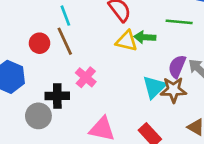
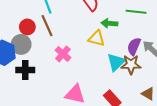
yellow triangle: (127, 41) -> (97, 38), moved
black cross: (57, 96) -> (25, 70), moved
gray circle: (38, 116) -> (21, 44), moved

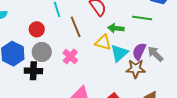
brown line: (47, 26) -> (76, 27), moved
gray circle: (21, 44) -> (42, 52), moved
cyan triangle: (116, 62) -> (119, 53), moved

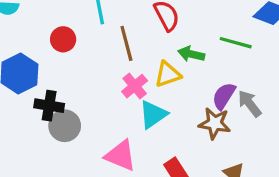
yellow triangle: (103, 43) -> (168, 74), turned -42
gray circle: (42, 52) -> (65, 126), moved
cyan triangle: (119, 53) -> (153, 114), moved
pink cross: (70, 56) -> (135, 86), moved

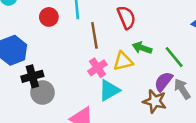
red circle: (63, 39) -> (49, 17), moved
green line: (236, 43) -> (174, 57), moved, turned 30
black cross: (49, 106) -> (32, 76), turned -30

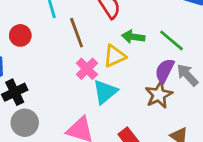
red circle: (49, 17) -> (20, 35), moved
gray circle: (42, 92) -> (25, 123), moved
brown star: (155, 101) -> (159, 95), turned -30

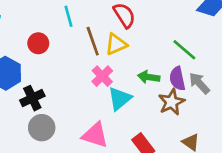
green arrow: (133, 37) -> (149, 77), moved
yellow triangle: (114, 56) -> (116, 44), moved
purple semicircle: (165, 70) -> (177, 79), turned -40

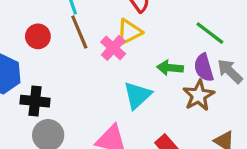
brown line: (93, 41) -> (79, 32), moved
pink cross: (102, 76) -> (113, 48), moved
black cross: (32, 98) -> (35, 101), turned 35

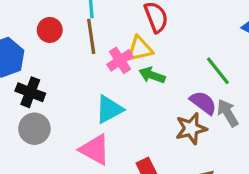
green arrow: (170, 68) -> (152, 75), moved
purple semicircle: (204, 68) -> (203, 103), turned 128
cyan triangle: (137, 95) -> (109, 109), moved

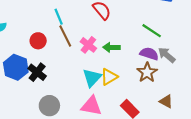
yellow triangle: (140, 49) -> (109, 77), moved
black cross: (30, 92) -> (37, 72), moved, turned 36

